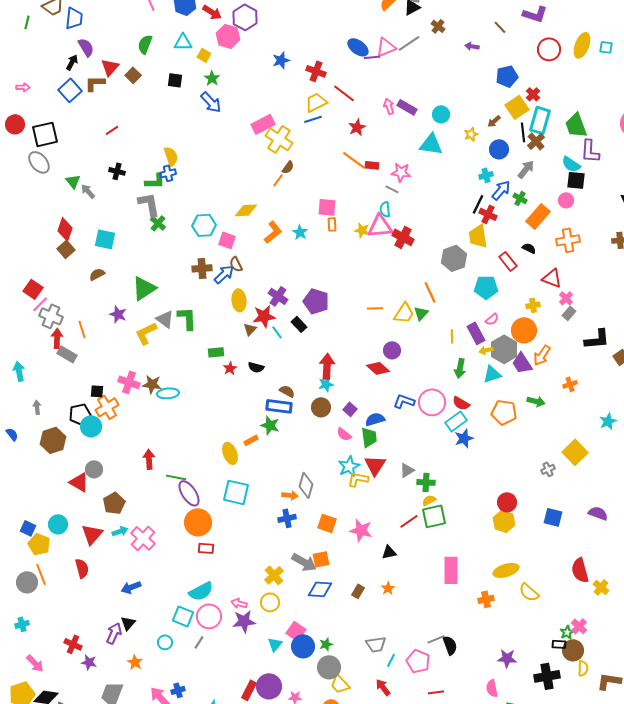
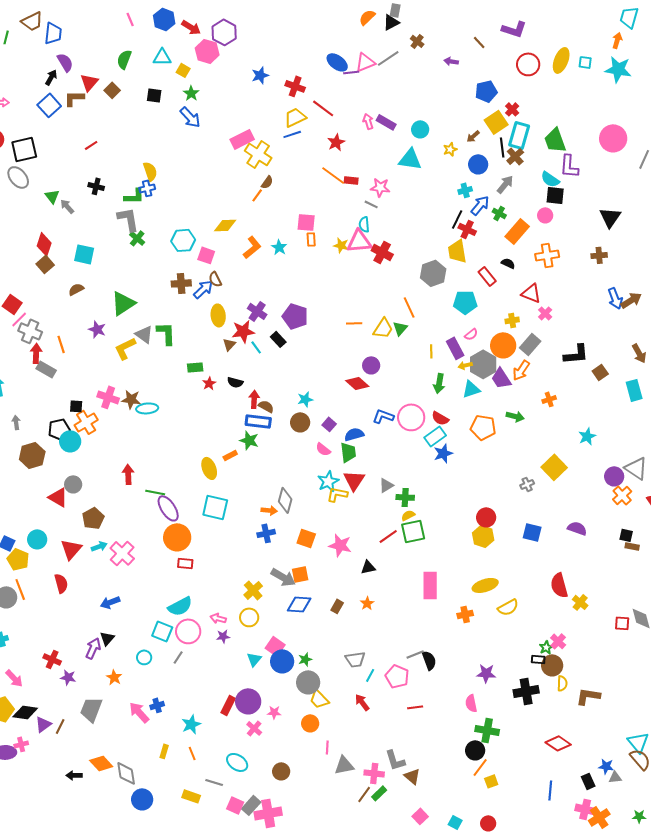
gray rectangle: (569, 313) -> (530, 344), moved, size x1.5
red arrow: (327, 366) -> (254, 399), moved, size x0.7
yellow semicircle: (529, 592) -> (508, 607), turned -70
purple star: (244, 621) -> (223, 636), size x0.6

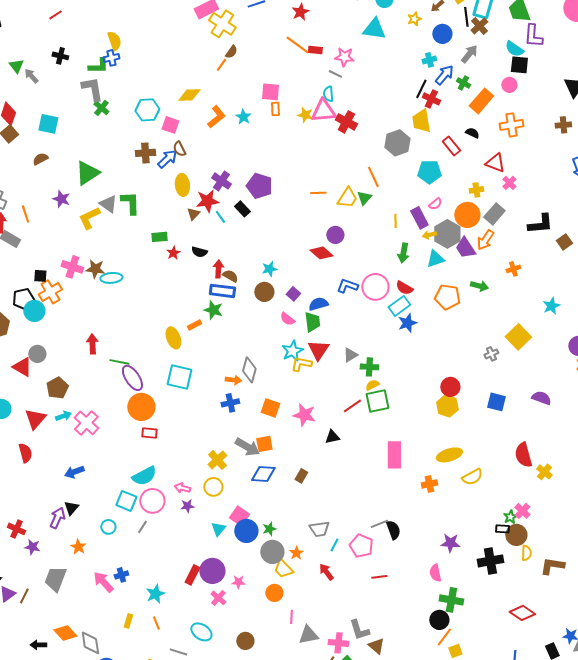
orange star: (367, 603) -> (296, 553), moved

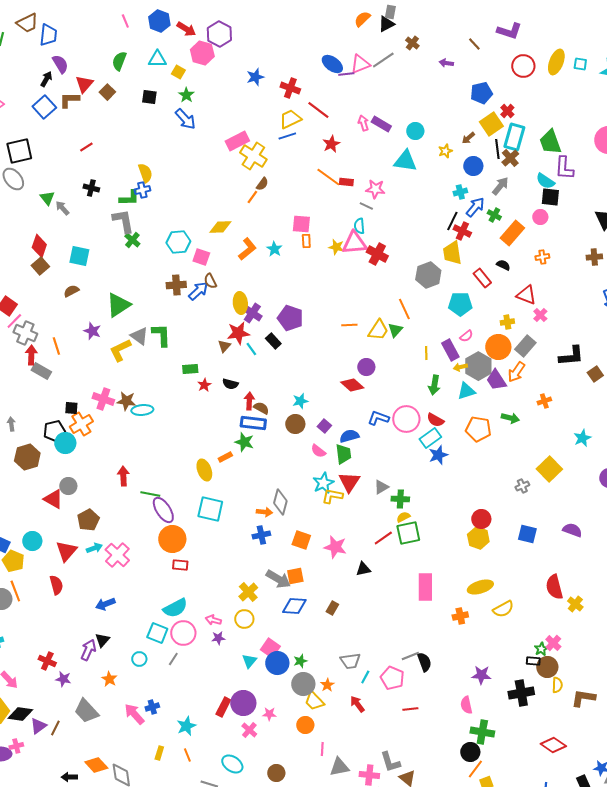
orange cross: (511, 125) -> (542, 257), size x0.6
yellow ellipse: (182, 185) -> (240, 303), moved
gray trapezoid: (55, 579) -> (86, 711), turned -64

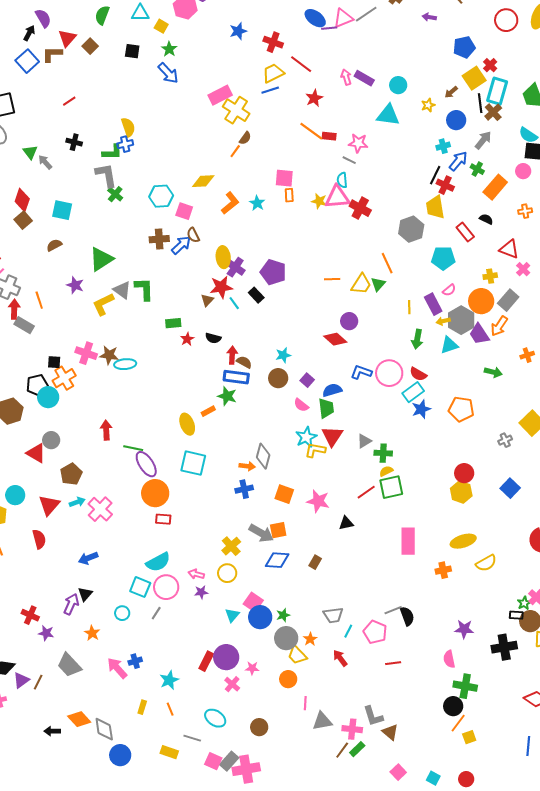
orange pentagon: (478, 429) -> (461, 409), moved
blue square: (527, 534) -> (510, 488), turned 30

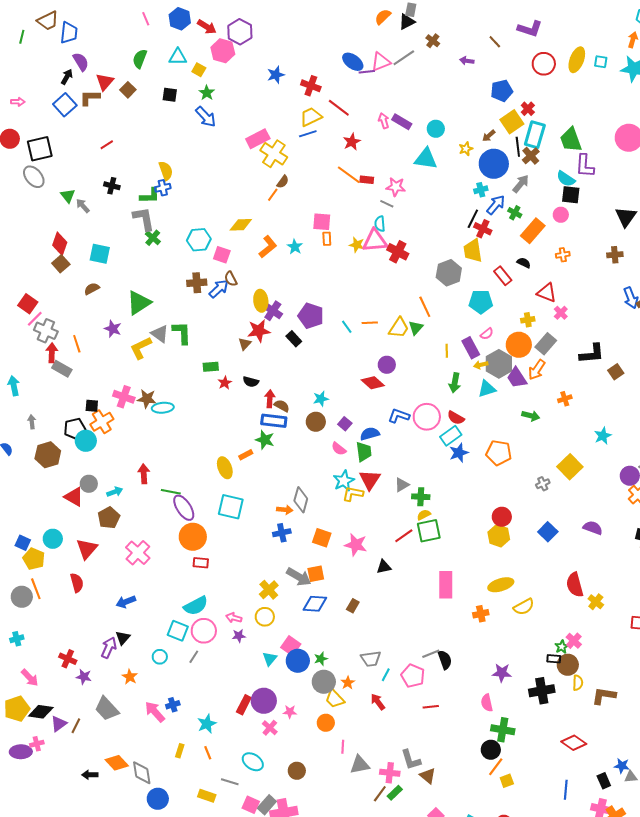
blue circle: (456, 120) -> (494, 164), size x1.5
cyan line: (234, 303) -> (347, 327), moved
cyan arrow: (77, 502) -> (115, 492), moved

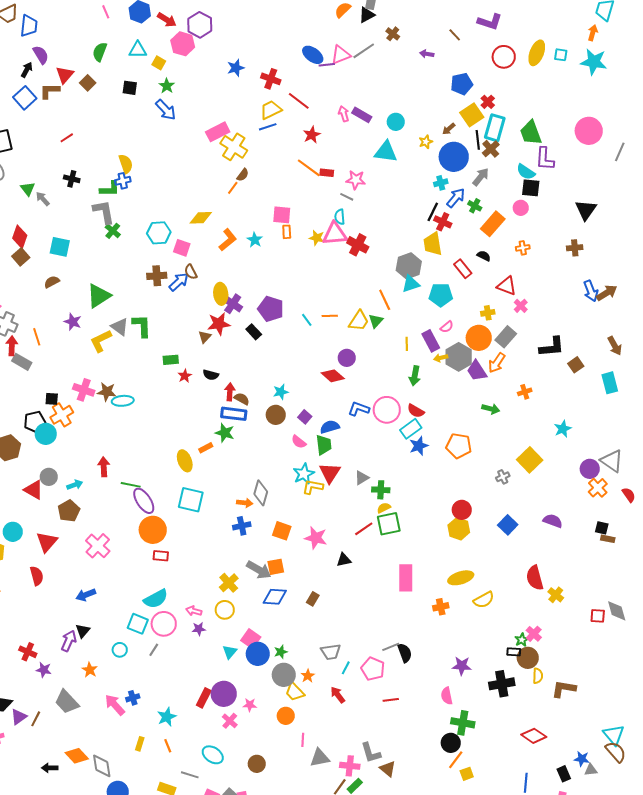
cyan triangle: (487, 389) -> (411, 284), moved

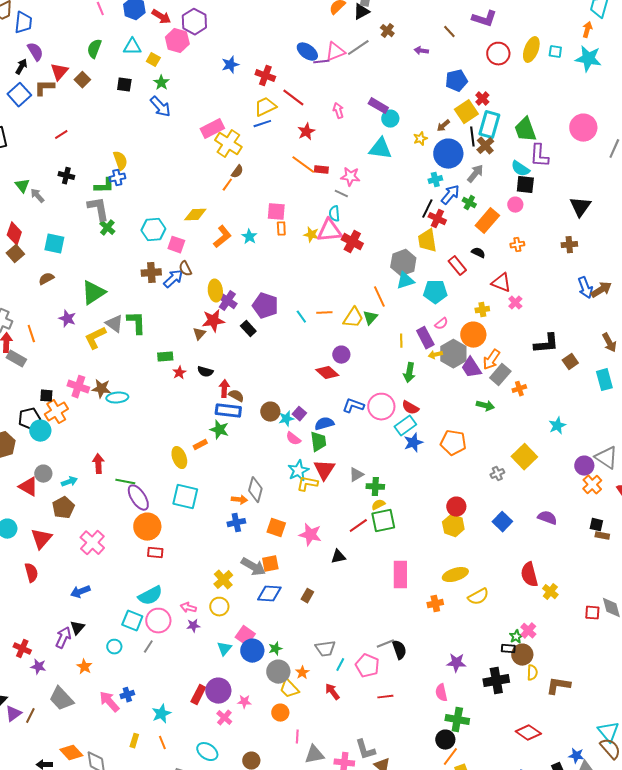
purple rectangle: (362, 115) -> (378, 106), moved
gray rectangle: (506, 337) -> (500, 375), moved
cyan star: (281, 392) -> (286, 419), moved

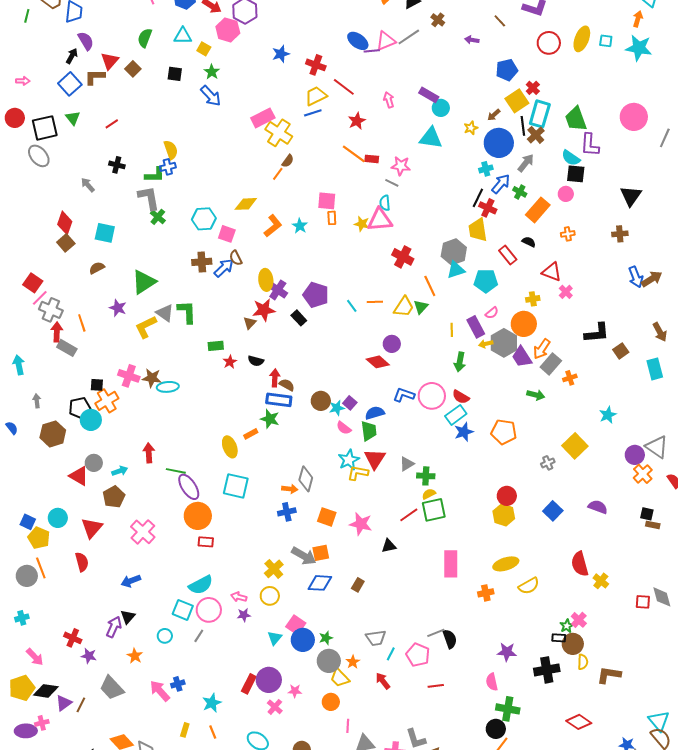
green triangle: (22, 186) -> (73, 118), moved
red cross: (352, 242) -> (403, 257), moved

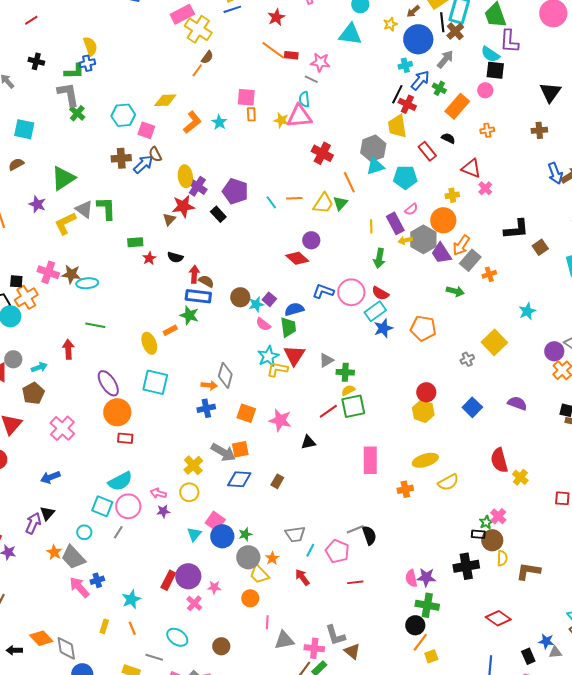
green line: (176, 471) -> (95, 325), moved
purple star: (507, 652) -> (426, 577), moved
gray trapezoid: (112, 688) -> (73, 557), moved

